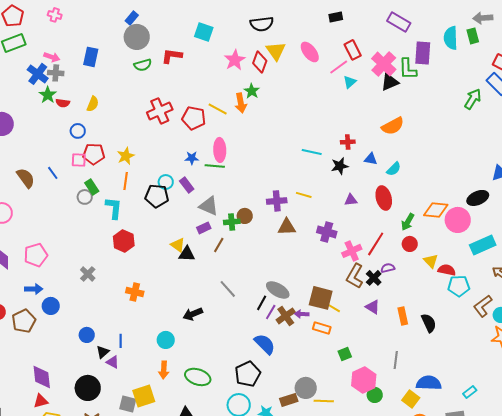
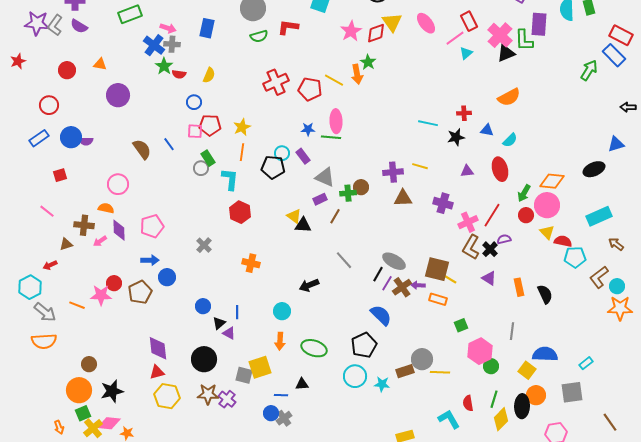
red diamond: (260, 62) -> (376, 33), turned 50
pink circle: (458, 220) -> (547, 205), moved

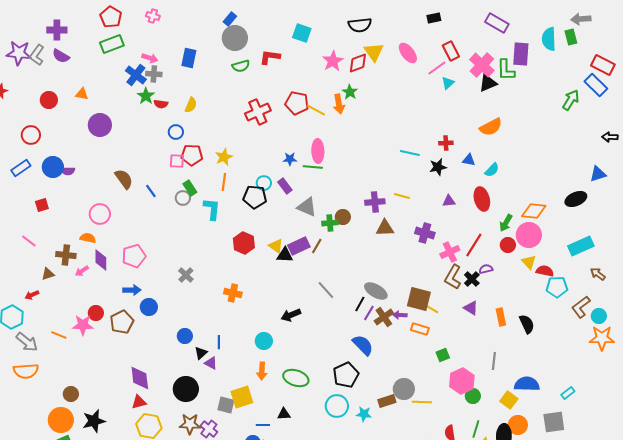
red pentagon: (310, 89) -> (297, 103), moved
blue line: (169, 144) -> (151, 191), moved
purple rectangle: (320, 199) -> (299, 246), moved, size x1.5
red hexagon: (240, 212) -> (244, 243), moved

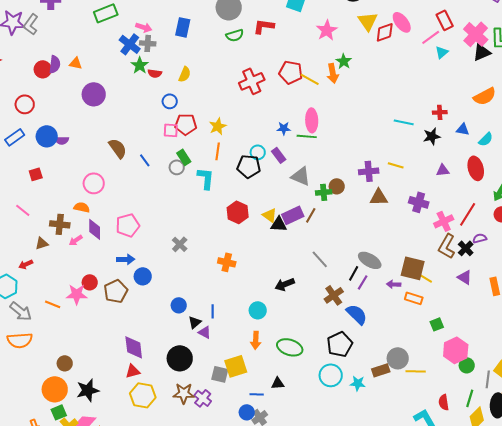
purple semicircle: (61, 56) -> (55, 64), moved, turned -114
red diamond: (358, 63) -> (385, 32), moved
brown cross: (384, 317) -> (334, 295), moved
gray line: (494, 361) -> (488, 379), moved

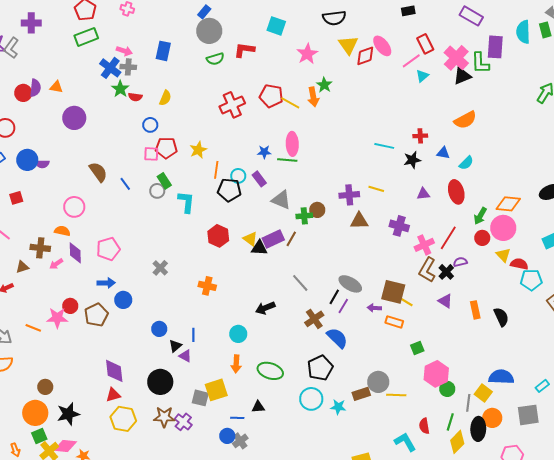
orange line: (218, 151) -> (216, 170), moved

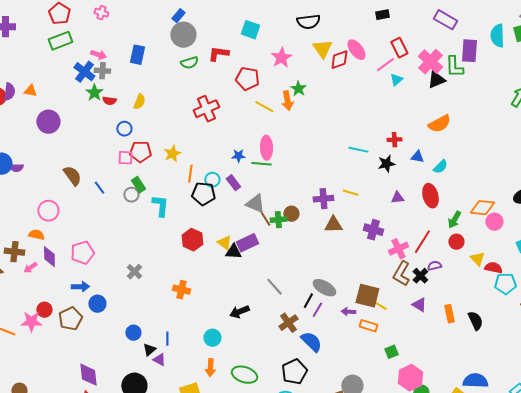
red pentagon: (271, 96) -> (247, 79), moved
pink circle: (503, 228) -> (494, 222), moved, size x0.7
brown line: (291, 239) -> (265, 219), moved, turned -63

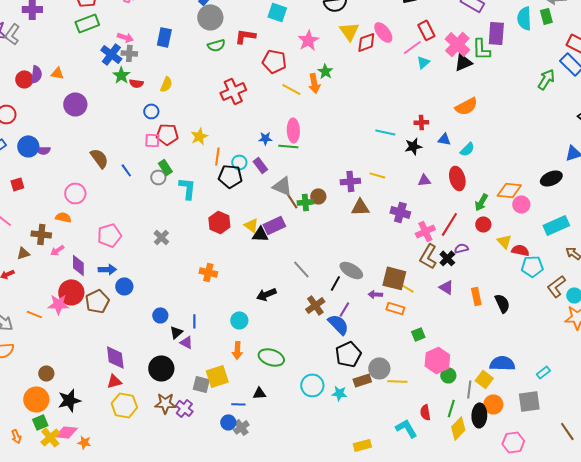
purple diamond: (49, 257) -> (78, 265), moved
gray cross: (134, 272) -> (161, 237), moved
red circle: (44, 310) -> (71, 292), size x1.6
purple line: (317, 310) -> (344, 309), moved
black pentagon: (294, 372) -> (348, 354), moved

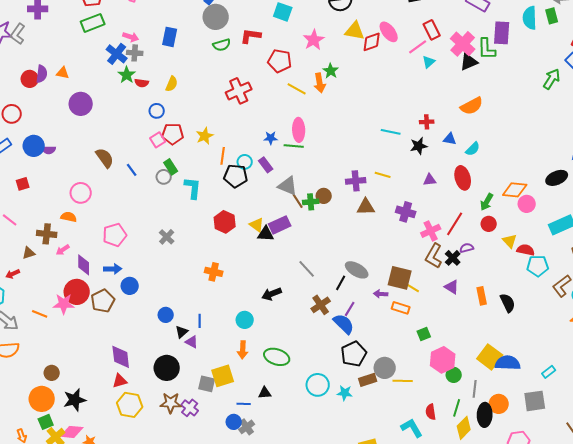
yellow triangle: (349, 31) -> (355, 31), turned -45
pink square: (152, 140) -> (158, 140), turned -35
yellow square: (484, 379) -> (490, 357), moved, size x1.4

